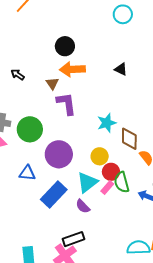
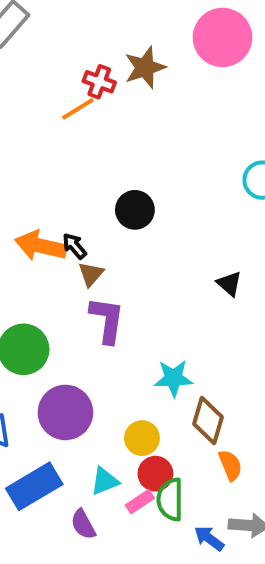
orange arrow: (72, 69) -> (41, 246), moved
black arrow: (18, 75) -> (75, 246), moved
cyan triangle: (87, 182) -> (105, 481), size x0.7

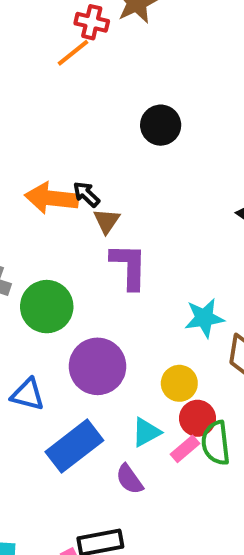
black circle: (135, 210) -> (161, 125), moved

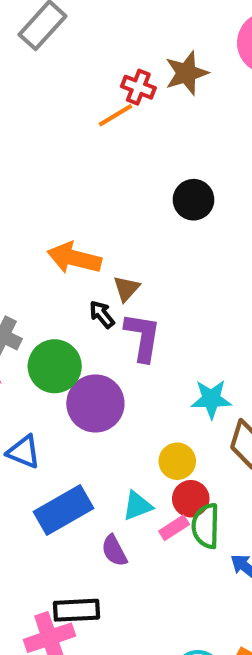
black arrow: (86, 194) -> (102, 314), moved
purple circle: (97, 366) -> (95, 403), moved

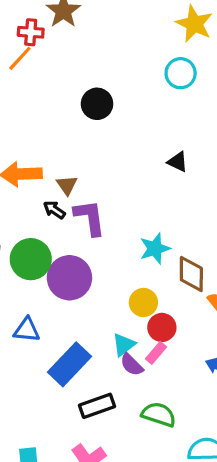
green semicircle: (206, 526) -> (159, 414), moved, turned 124
purple semicircle: (114, 551) -> (132, 365), moved
black rectangle: (76, 610) -> (97, 406), moved

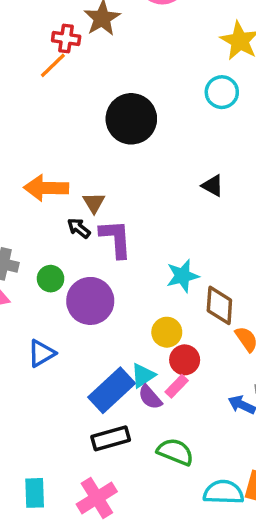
black circle: (97, 104) -> (131, 119), size x1.5
green circle: (31, 259) -> (51, 279), size x0.6
blue triangle: (27, 330) -> (41, 353), turned -40
blue rectangle: (69, 364) -> (112, 390), moved

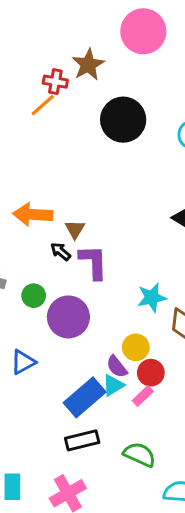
black circle: (131, 119) -> (123, 120), moved
purple semicircle: (150, 397) -> (117, 367), moved

